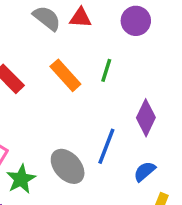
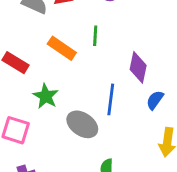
blue semicircle: (145, 171) -> (155, 100), moved
green star: (21, 179) -> (46, 96), moved

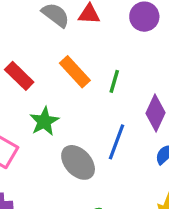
green line: (95, 36) -> (114, 81), moved

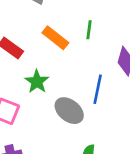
green line: (114, 81) -> (89, 30), moved

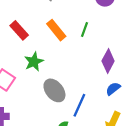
blue line: (98, 89) -> (79, 105), moved

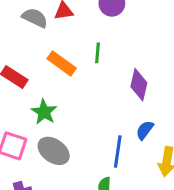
blue semicircle: (113, 89) -> (145, 130), moved
gray ellipse: (54, 90) -> (54, 151), moved

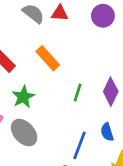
green line: (97, 53) -> (78, 93), moved
blue semicircle: (145, 130) -> (107, 132), turned -66

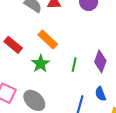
green star: (23, 97) -> (40, 64), moved

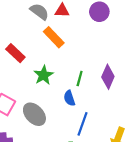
orange rectangle: (48, 39) -> (54, 37), moved
blue semicircle: (100, 94) -> (69, 98), moved

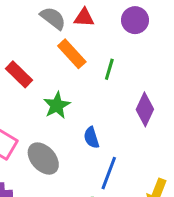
green line: (80, 78) -> (109, 69), moved

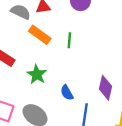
purple diamond: (145, 109) -> (105, 88), moved

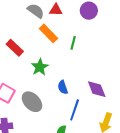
purple diamond: (105, 88) -> (97, 89), turned -45

